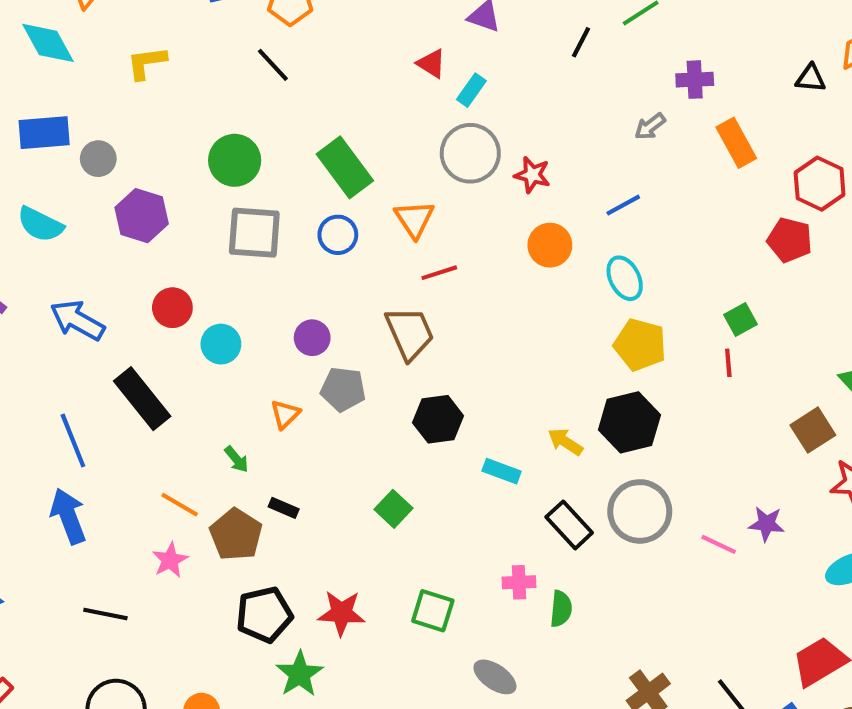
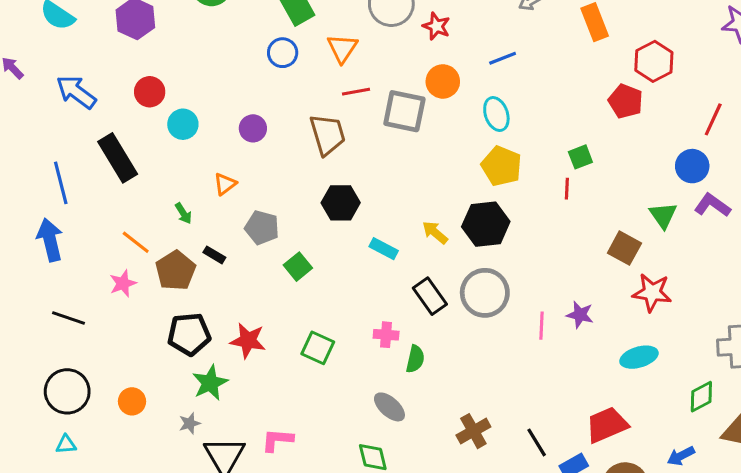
gray square: (254, 233) -> (404, 111), moved
gray pentagon: (343, 389) -> (262, 228), moved
brown square: (813, 430) -> (624, 248), turned -36
pink line: (719, 544) -> (542, 326), turned 60
gray ellipse: (495, 677) -> (389, 407), moved

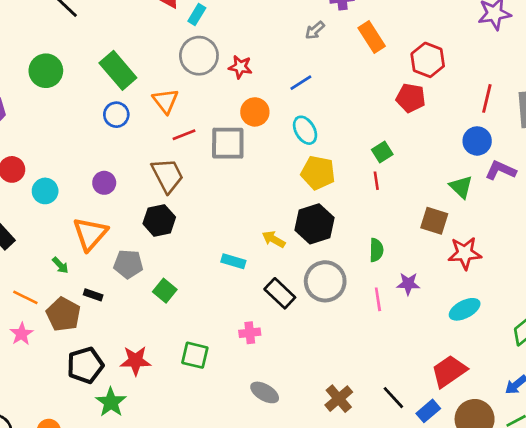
orange triangle: (225, 184) -> (90, 234), size x1.8
black hexagon: (341, 203) -> (159, 220), moved
green semicircle: (415, 359) -> (376, 250), moved

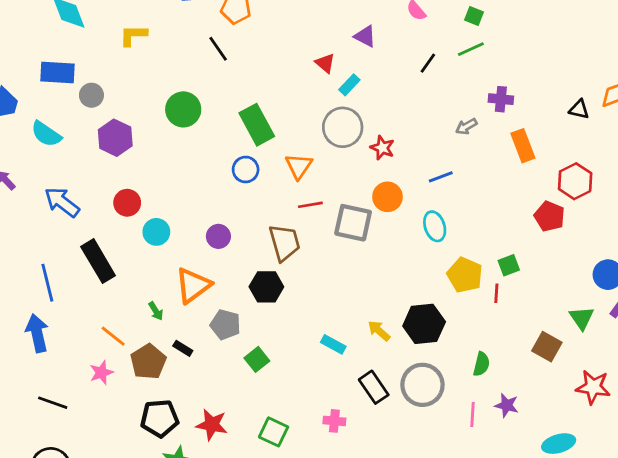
yellow pentagon: (318, 173) -> (465, 275), moved
red star: (465, 253) -> (593, 387), moved

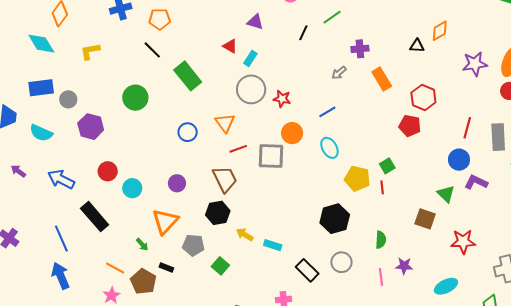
green rectangle: (257, 125) -> (188, 76), moved
yellow arrow: (379, 331) -> (245, 235), moved
gray circle: (422, 385) -> (341, 262), size x0.7

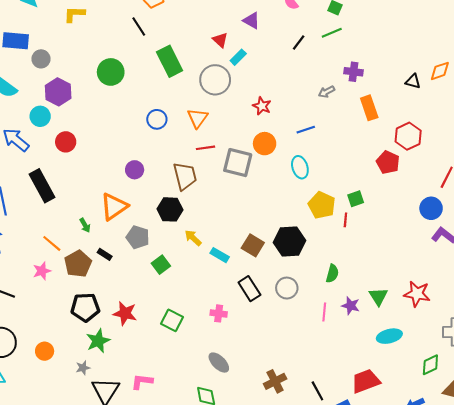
gray circle: (251, 89) -> (215, 80), moved
cyan circle: (132, 188) -> (40, 116), moved
green triangle: (446, 194) -> (378, 296), moved
brown square: (425, 219) -> (253, 245), moved

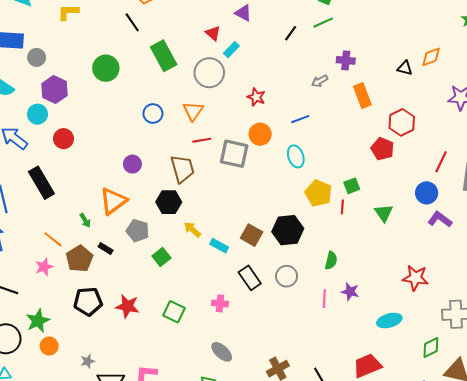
green triangle: (378, 296) -> (384, 213), moved
green star: (98, 341) -> (38, 321), moved

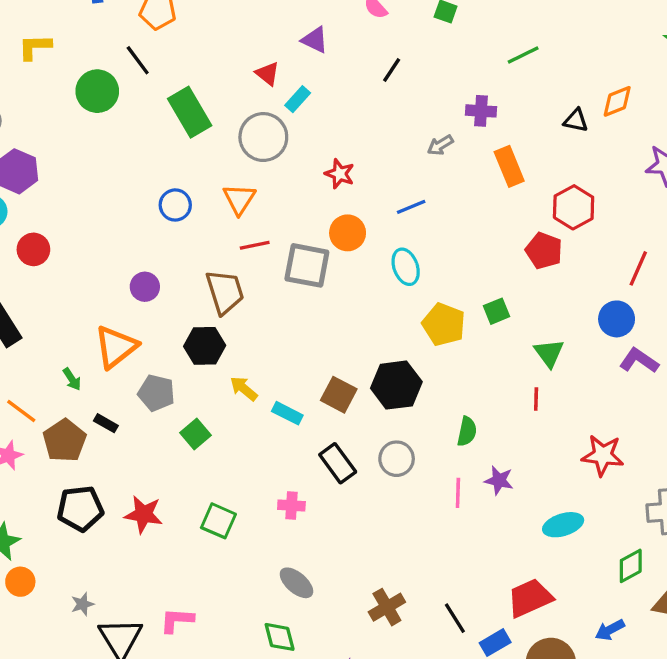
green line: (323, 23) -> (523, 55), moved
green circle: (106, 68) -> (97, 91), moved
red line: (342, 207) -> (536, 399), moved

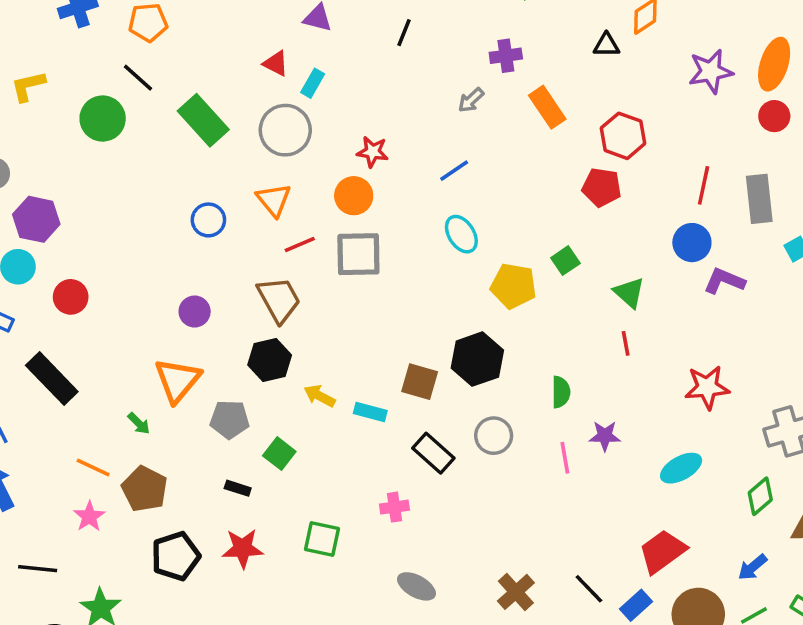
orange circle: (348, 233) -> (354, 196), moved
black rectangle: (106, 423) -> (238, 488), moved

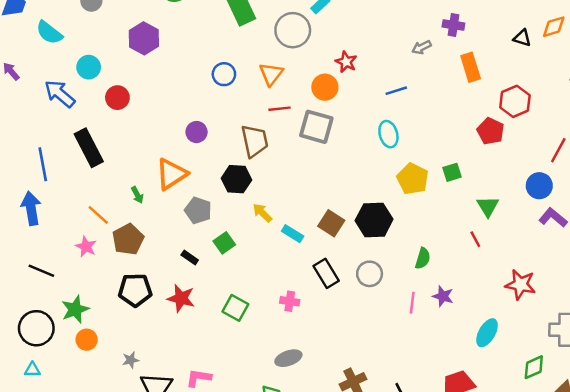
purple hexagon: (36, 219) -> (144, 38), moved
red line: (626, 343) -> (475, 239), turned -35
cyan ellipse: (681, 468) -> (487, 333), turned -48
pink star: (89, 516) -> (86, 247), turned -30
gray ellipse: (417, 586) -> (288, 358), turned -65

